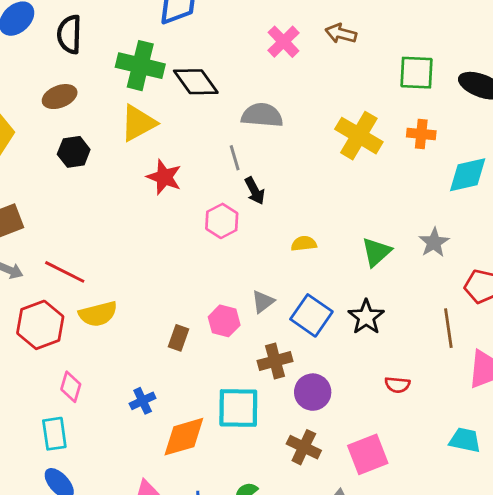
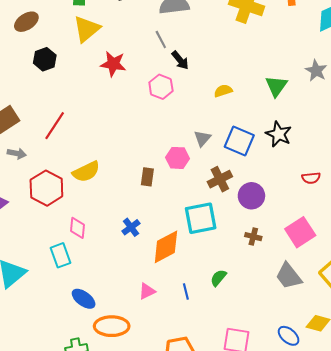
red line: (65, 272) -> (55, 126), moved, turned -72
cyan rectangle: (54, 434) -> (61, 255), moved
brown cross: (304, 447) -> (253, 237), size x0.7

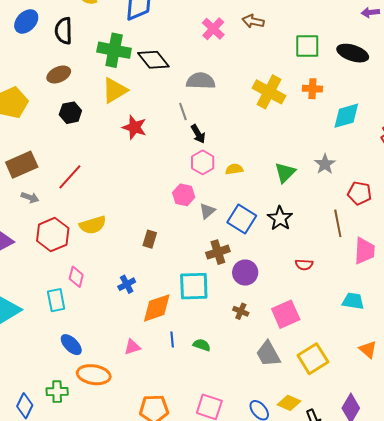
pink hexagon: (161, 87) -> (203, 162), moved
pink hexagon: (178, 158) -> (184, 195), moved
green semicircle: (218, 278) -> (202, 345), turned 60
blue line: (186, 292) -> (172, 339), moved

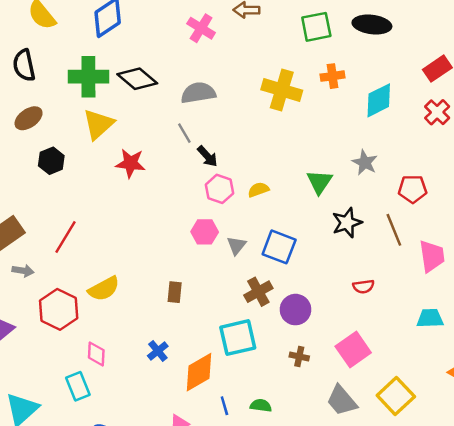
black star: (280, 218) -> (347, 223), moved, turned 30

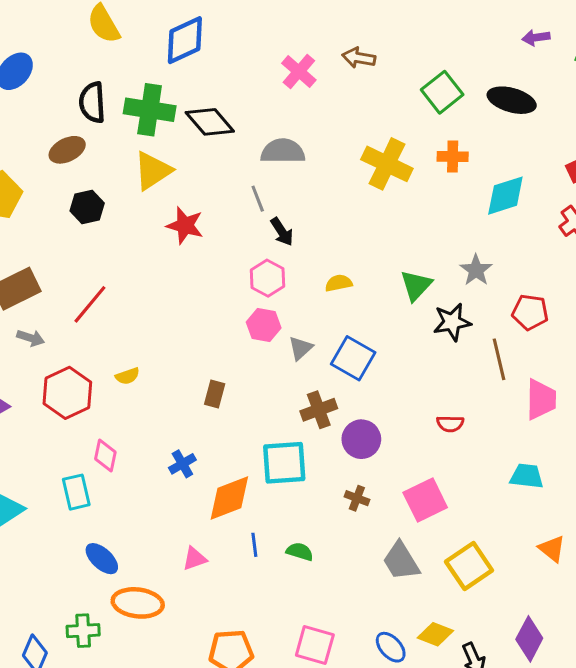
green square: (316, 27) -> (442, 92), turned -36
black semicircle: (24, 65) -> (92, 102), moved
pink hexagon: (219, 189) -> (267, 278), moved
black star: (347, 223) -> (452, 322), moved
yellow semicircle: (104, 289) -> (127, 376), size x0.6

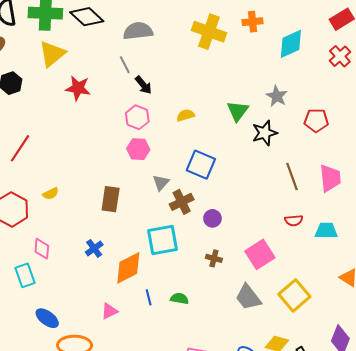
gray triangle: (300, 348) -> (161, 183), moved
brown line: (499, 359) -> (292, 176), moved
brown rectangle: (215, 394) -> (111, 199), size x1.4
red semicircle: (450, 424) -> (294, 220), moved
purple circle: (361, 439) -> (212, 218), size x0.7

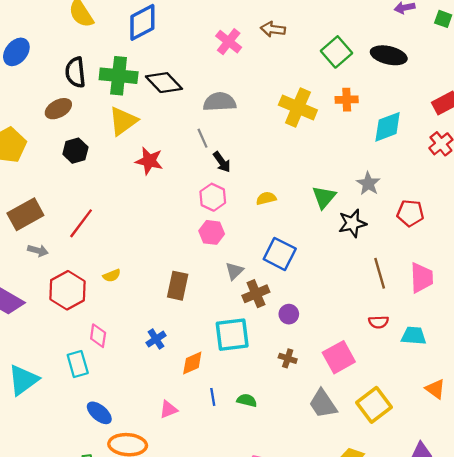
orange diamond: (128, 268) -> (192, 363), size x0.7

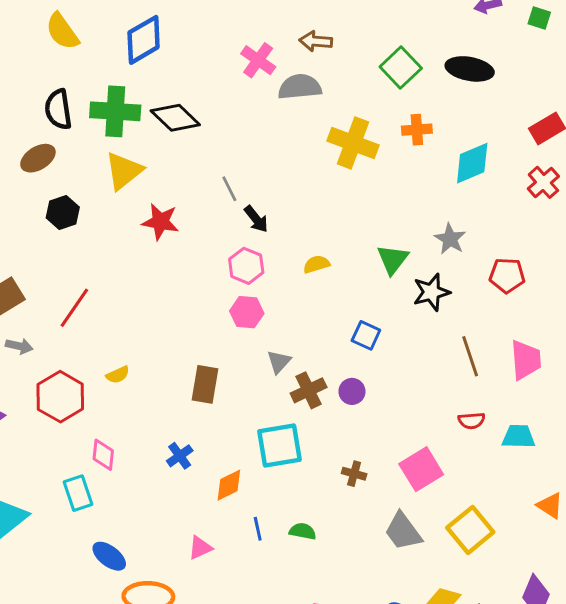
gray semicircle: (220, 102) -> (300, 87), moved
blue square: (280, 254) -> (366, 335), moved, size x0.7
purple circle: (289, 314) -> (352, 391), moved

